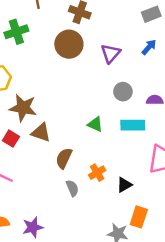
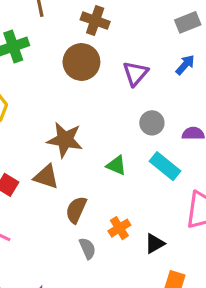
brown star: (23, 108) -> (65, 140), moved
cyan rectangle: (133, 125) -> (165, 166), turned 40

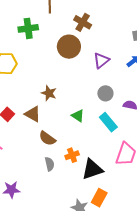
brown star: (65, 140) -> (49, 93), size x0.7
brown semicircle: (76, 210) -> (47, 138), turned -90
black triangle: (155, 244) -> (92, 169), size x1.6

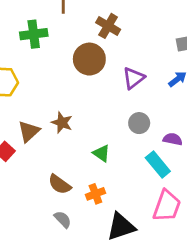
brown triangle: (33, 114) -> (29, 131), moved, turned 48
cyan rectangle: (108, 122) -> (158, 165), moved
orange cross: (72, 155) -> (95, 194), moved
gray semicircle: (50, 164) -> (63, 219), turned -32

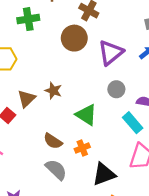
purple triangle: (133, 78) -> (111, 53), size x1.4
green triangle: (101, 153) -> (86, 115), size x1.5
gray semicircle: (63, 219) -> (56, 170), size x1.5

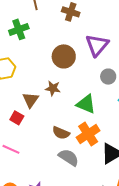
brown circle: (74, 38) -> (64, 56), moved
orange cross: (82, 148) -> (88, 134), size x1.6

